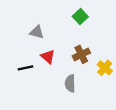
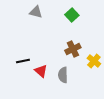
gray triangle: (37, 32) -> (36, 12), moved
red triangle: (48, 57) -> (41, 71), moved

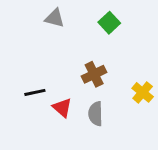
brown cross: (73, 49) -> (94, 74), moved

